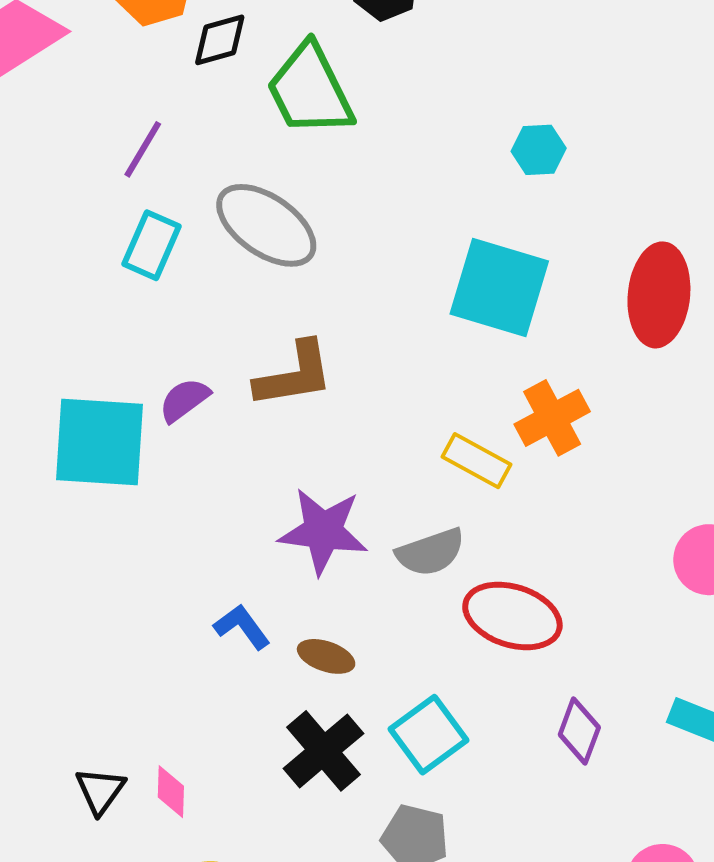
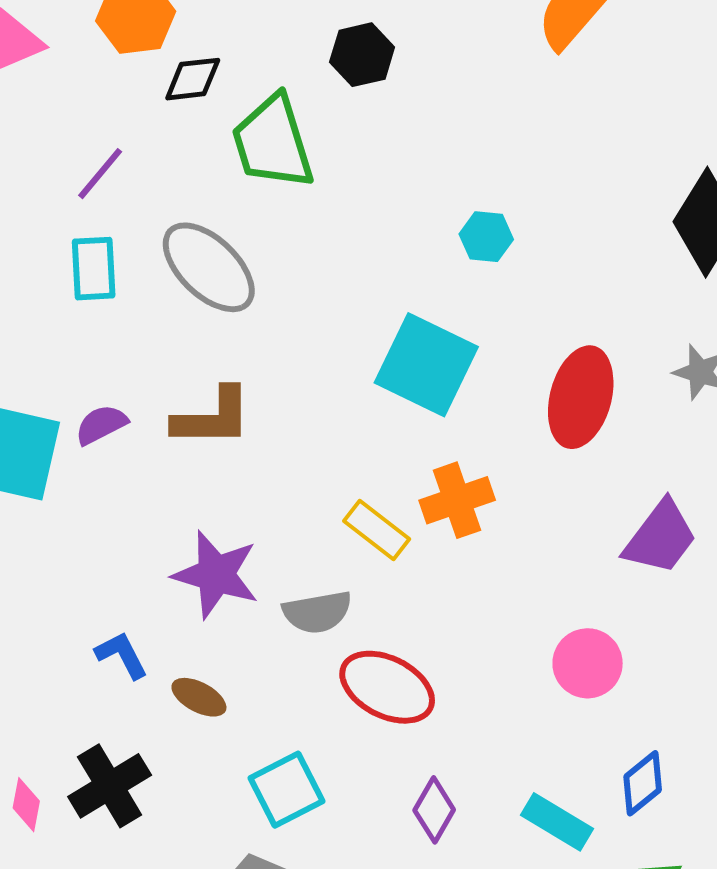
cyan rectangle: (152, 245) -> (94, 269), turned -36
black cross: (324, 751) -> (110, 786), moved

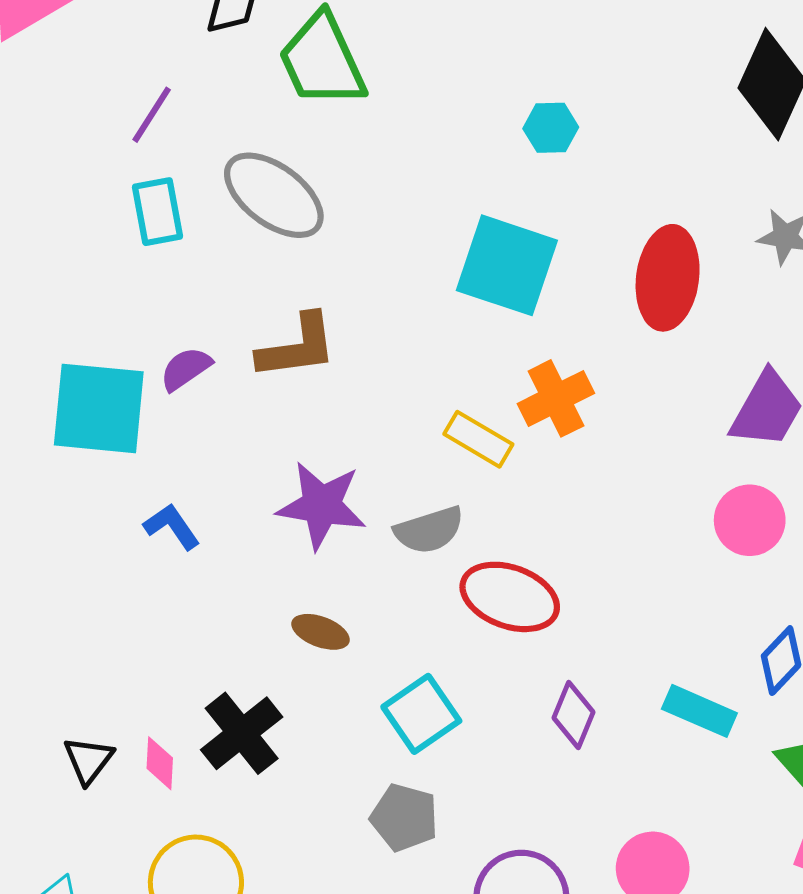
blue L-shape: (122, 655) -> (172, 526), moved
pink circle: (588, 663) -> (750, 520), moved

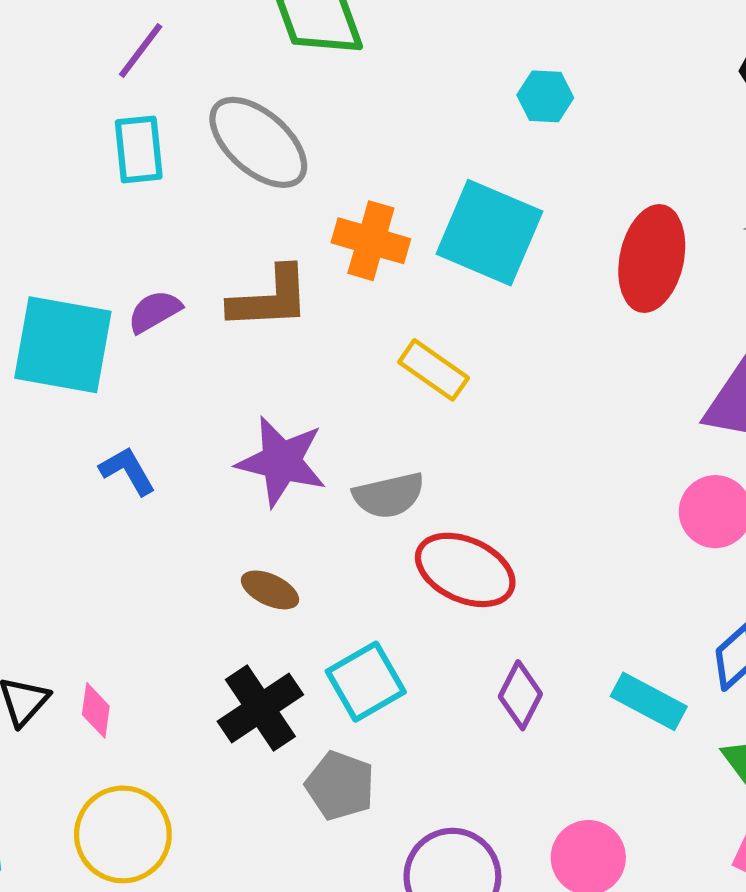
orange cross: (556, 398) -> (371, 241), moved, turned 38
yellow rectangle: (478, 439) -> (434, 370), moved
black cross: (242, 733) -> (260, 708), moved

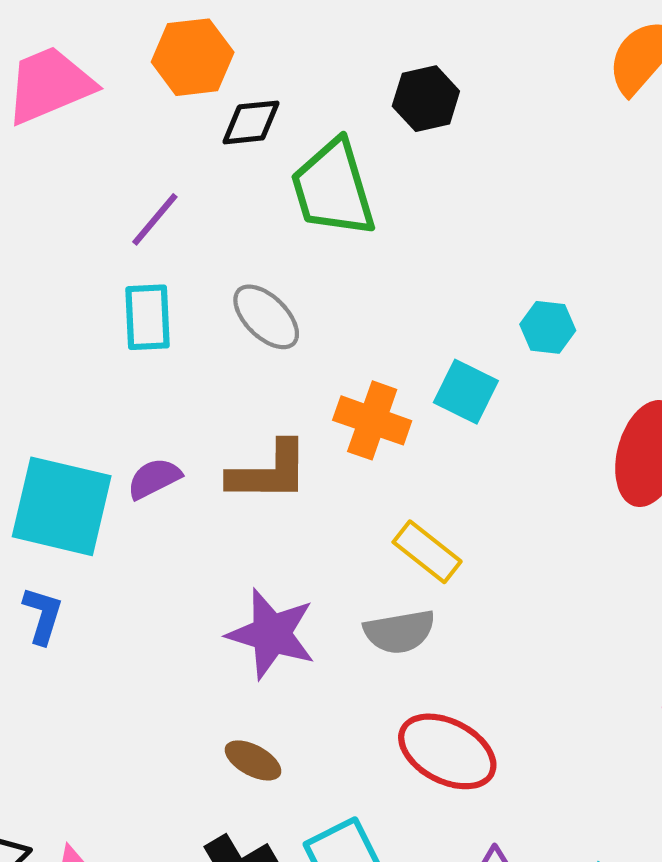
cyan hexagon: (545, 96) -> (548, 327), moved
gray ellipse: (258, 142) -> (266, 317), size x0.7
cyan square: (489, 233) -> (466, 392), moved, size x0.6
blue L-shape: (127, 471) -> (43, 615), moved, turned 44
gray semicircle: (389, 495) -> (399, 632), moved

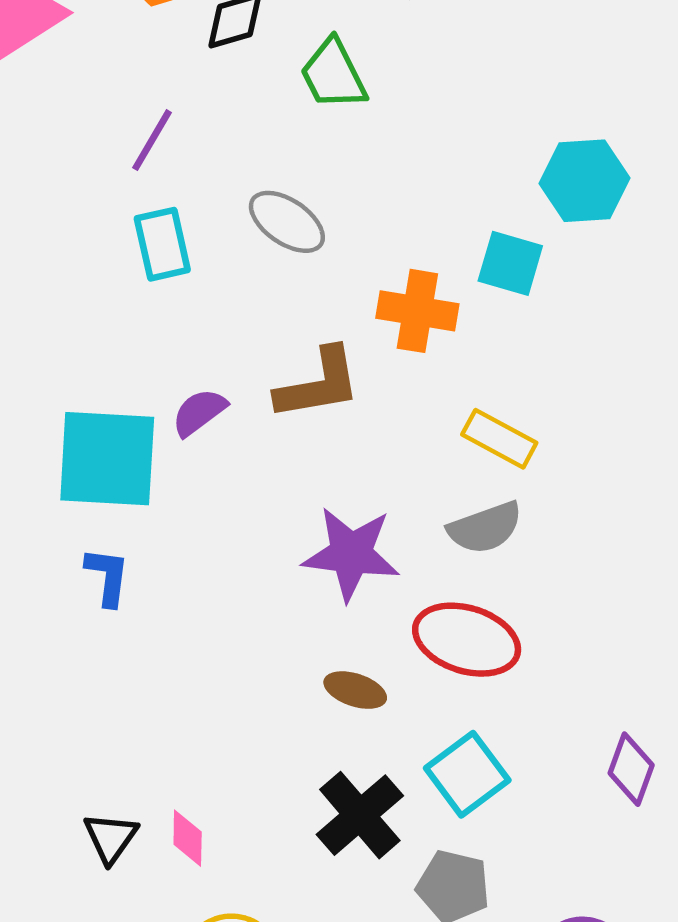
green trapezoid: (333, 188) -> (333, 74), size x0.7
cyan hexagon: (548, 327) -> (584, 181), size x1.5
red ellipse: (447, 751) -> (467, 640), moved

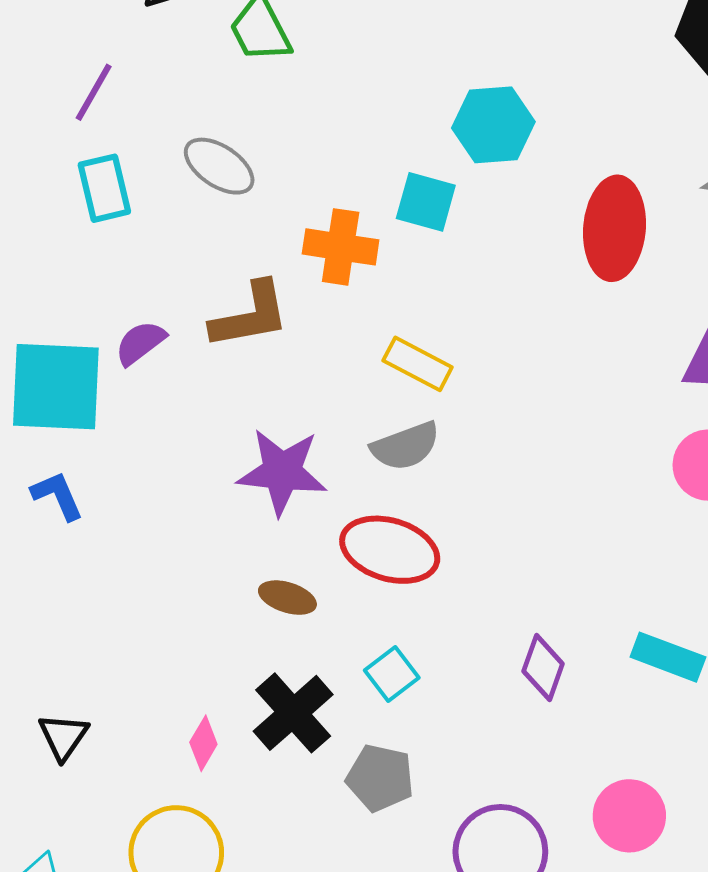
blue L-shape: (107, 577) -> (57, 496), turned -30
cyan square: (467, 774) -> (392, 674), size x0.7
pink diamond: (188, 838) -> (203, 743), moved, turned 30

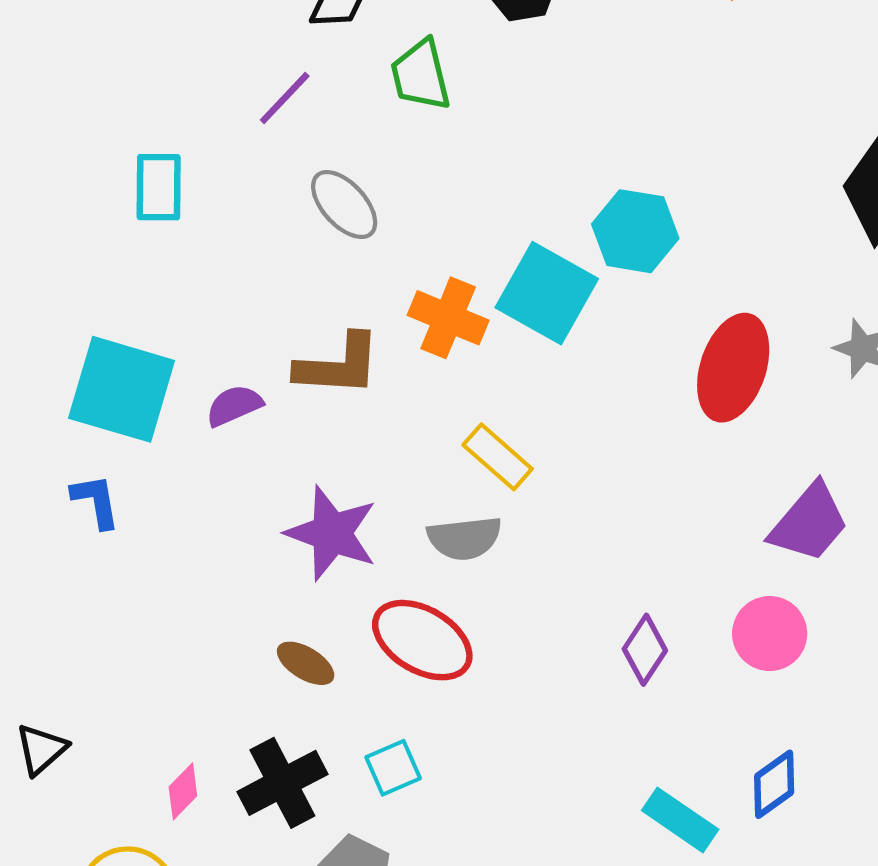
purple line: (94, 92) -> (285, 98), moved
cyan rectangle: (104, 188) -> (159, 187), moved
cyan square: (426, 202) -> (547, 293), size x1.5
purple semicircle: (140, 343) -> (234, 405), moved
purple diamond: (543, 667) -> (645, 650), moved

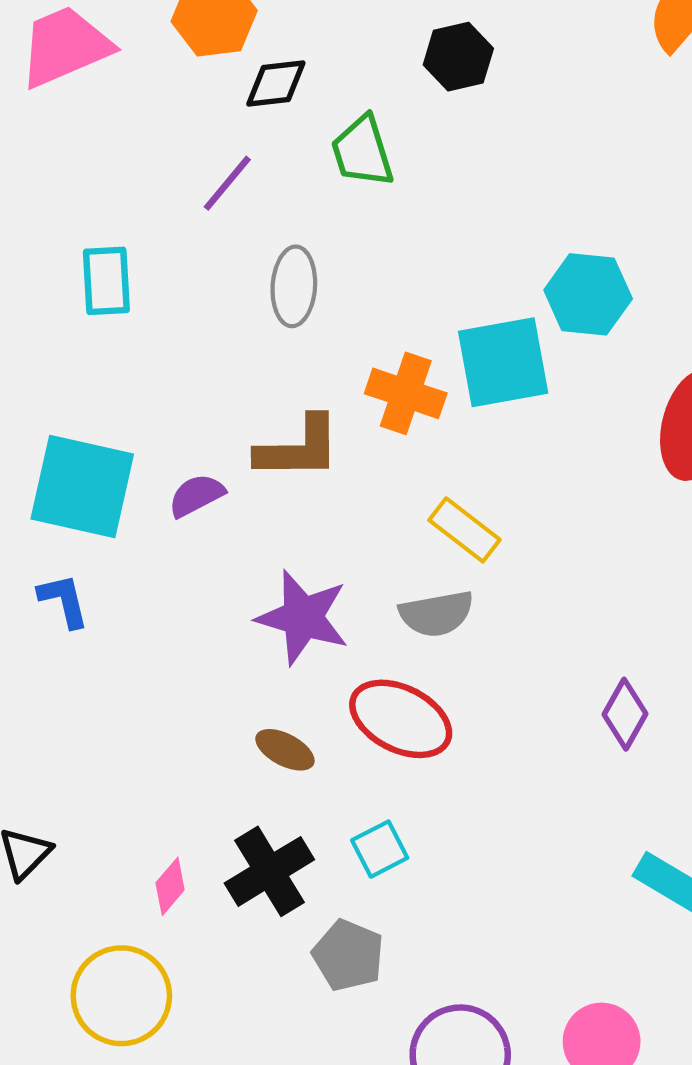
gray ellipse: (344, 205) -> (294, 286), turned 50
cyan square: (547, 293) -> (503, 362), turned -36

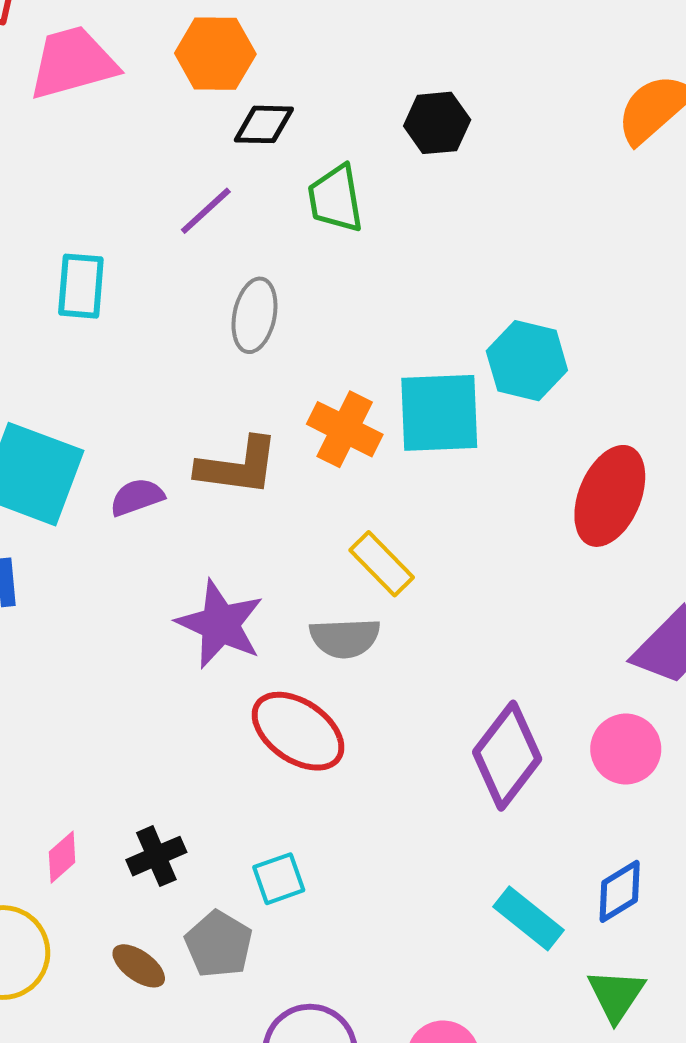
purple diamond: (625, 714) -> (507, 756), size x1.6
brown ellipse: (285, 750) -> (139, 966), moved
cyan square: (380, 849) -> (279, 879), moved
black cross: (269, 871) -> (156, 856), size x0.7

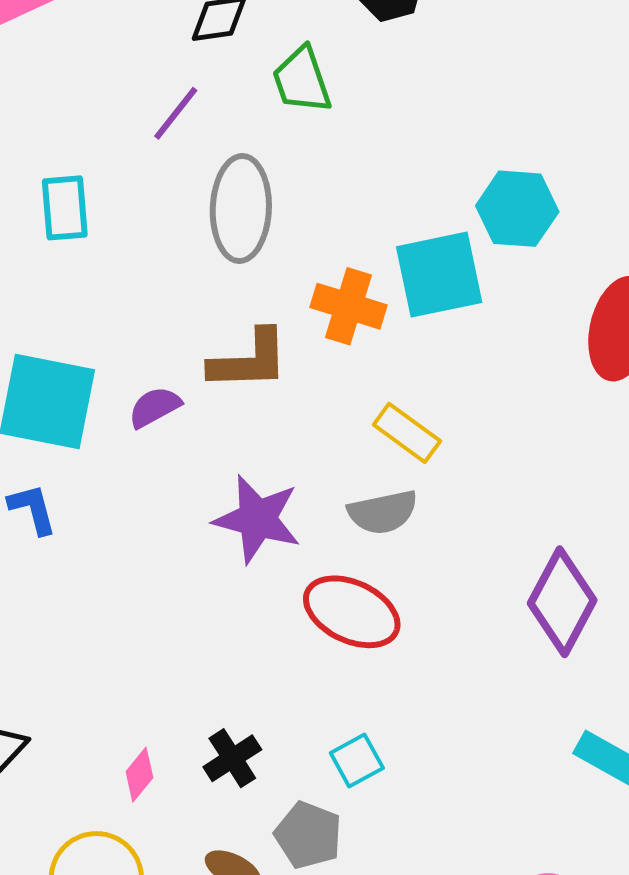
gray ellipse: (254, 315) -> (241, 209), size x1.4

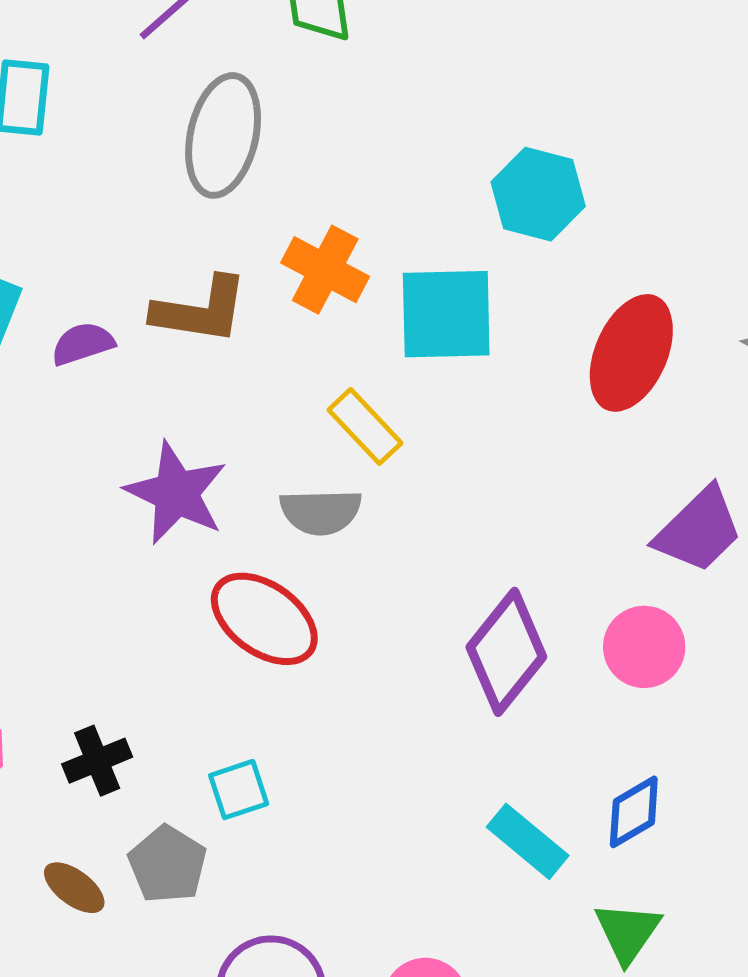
cyan square: (439, 275) -> (446, 314), moved

